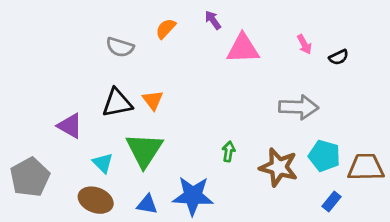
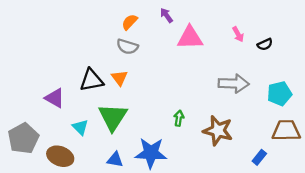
gray semicircle: (120, 47) -> (127, 47), moved
cyan pentagon: (324, 156) -> (279, 94), moved, turned -30
brown ellipse: (96, 200) -> (60, 156), moved

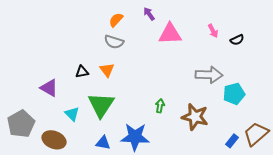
black triangle: (92, 80) -> (82, 72), size x0.6
cyan pentagon: (279, 94) -> (234, 94), moved
brown trapezoid: (286, 131) -> (256, 134), moved, turned -40

